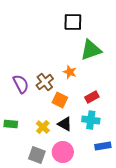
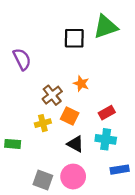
black square: (73, 22) -> (74, 38), moved
green triangle: (91, 50) -> (106, 27), moved
purple semicircle: (21, 84) -> (22, 59), moved
yellow cross: (43, 127) -> (43, 123), moved, turned 32

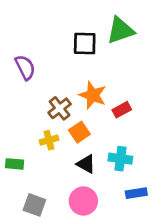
orange star: (81, 84) -> (93, 95), size x1.5
red rectangle: (107, 113) -> (122, 110), moved
orange square: (70, 116) -> (79, 132), turned 30
gray square: (43, 180) -> (34, 205), moved

